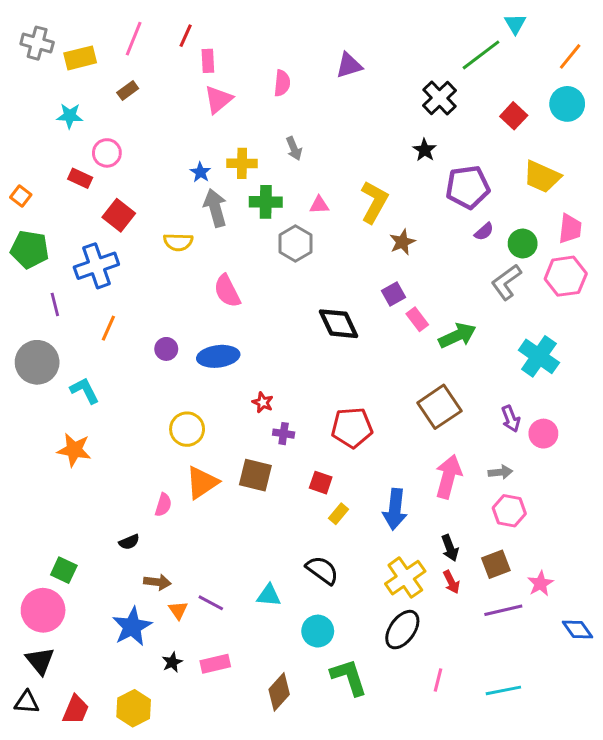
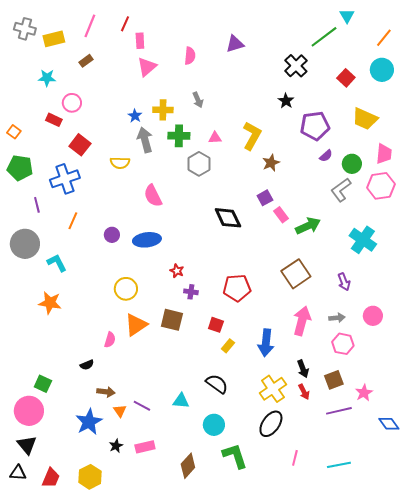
pink circle: (543, 434) -> (373, 316), moved

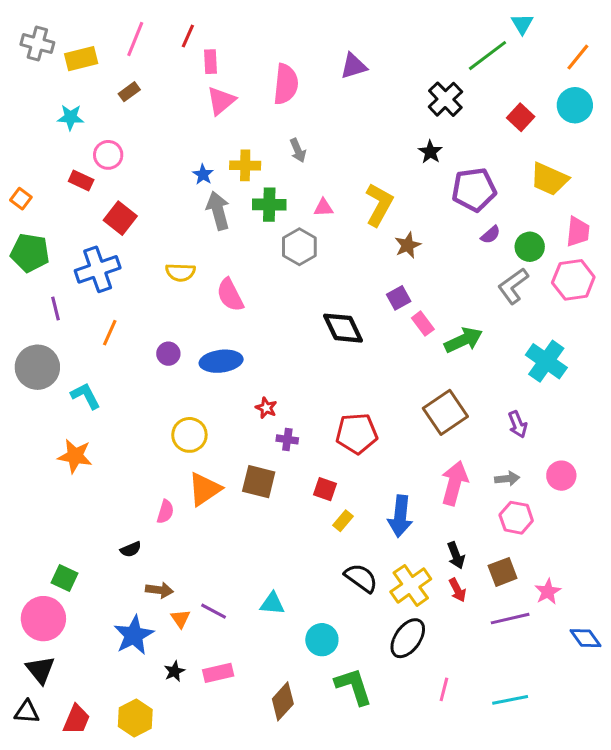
pink semicircle: (190, 56) -> (286, 84), size x1.5
yellow semicircle: (120, 163) -> (180, 272), moved
black semicircle: (217, 384) -> (361, 578), moved

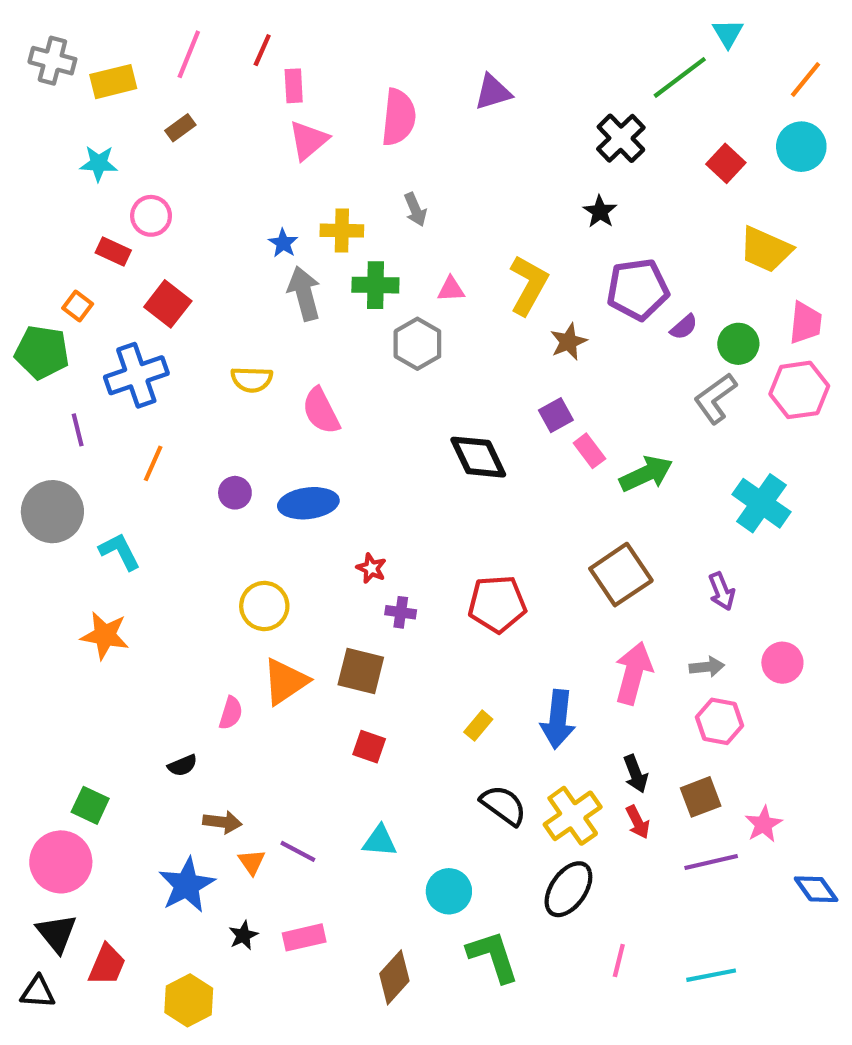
purple pentagon: (474, 190) -> (638, 289), moved
orange square: (21, 199) -> (78, 306), moved
red square: (325, 489) -> (369, 747), moved
red trapezoid: (77, 719) -> (107, 965), moved

